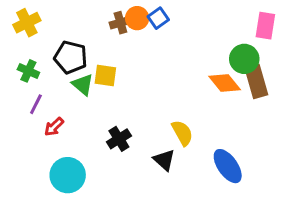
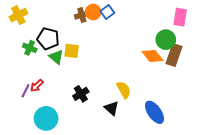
green cross: (28, 71) -> (30, 48), moved
brown rectangle: (256, 82) -> (174, 55), turned 35
purple line: (36, 104) -> (26, 91), moved

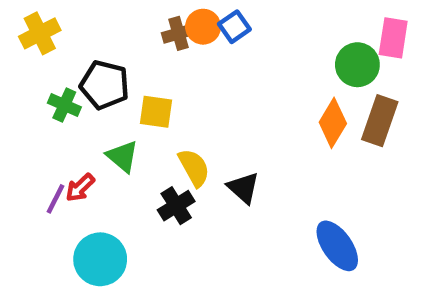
green circle: (166, 40) -> (357, 65), moved
orange diamond: (152, 56) -> (333, 123), turned 70
green triangle: (56, 57) -> (123, 156), moved
yellow semicircle: (124, 90) -> (194, 168), moved
black triangle: (112, 108) -> (243, 188), moved

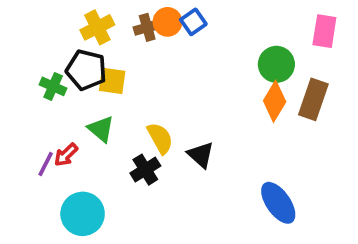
yellow cross: (40, 33) -> (97, 27), moved
green circle: (357, 65) -> (276, 64), moved
yellow square: (156, 112) -> (112, 81), moved

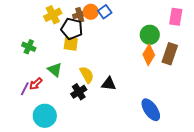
black pentagon: (86, 70) -> (72, 29), moved
yellow square: (112, 81) -> (71, 44), moved
black triangle: (201, 155) -> (109, 84), turned -35

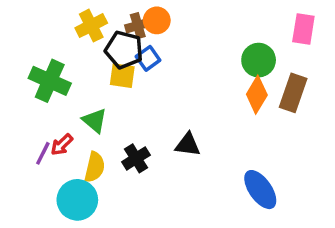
blue square: (105, 12) -> (148, 58), moved
green cross: (29, 47) -> (50, 81), size x1.6
yellow semicircle: (87, 75) -> (95, 167), moved, turned 42

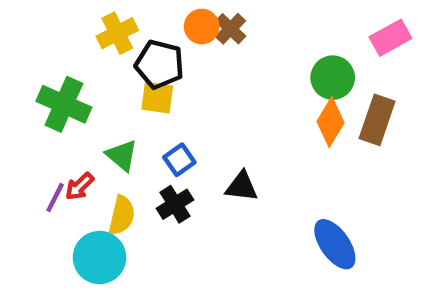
brown cross: (138, 26) -> (231, 29), moved, turned -30
pink rectangle: (303, 29) -> (390, 38), turned 52
blue square: (148, 58) -> (179, 160), moved

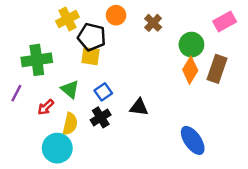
brown cross: (231, 29) -> (153, 23), moved
green cross: (64, 104) -> (37, 60), turned -32
purple line: (55, 198) -> (16, 93), moved

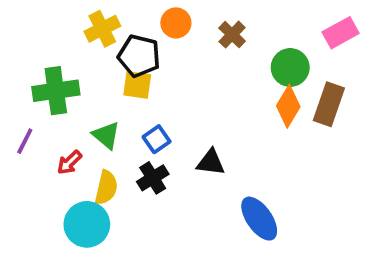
blue ellipse: (193, 140) -> (259, 219), moved

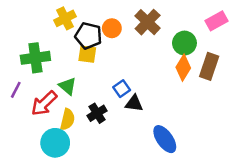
orange circle: (176, 23) -> (112, 28), moved
brown cross: (232, 35) -> (148, 22), size x1.5
blue square: (157, 139) -> (122, 89), moved
red arrow: (69, 162) -> (44, 103), size x1.6

